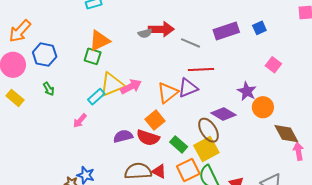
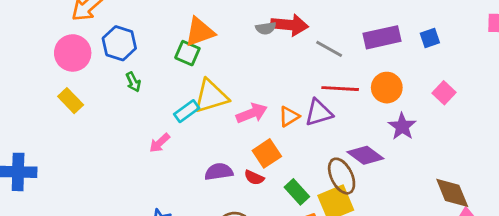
pink arrow: (131, 87) -> (252, 113), moved
green arrow: (49, 89) -> (133, 82), moved
orange triangle: (168, 93) -> (289, 116), size x0.7
orange circle: (263, 107) -> (387, 88), moved
red semicircle: (148, 138) -> (254, 178), size x0.6

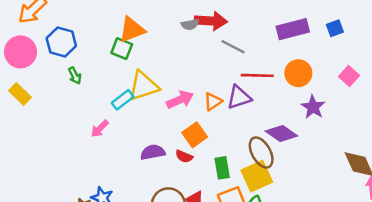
gray line: (329, 49) -> (233, 47), moved
green rectangle: (297, 192) -> (222, 168), turned 35

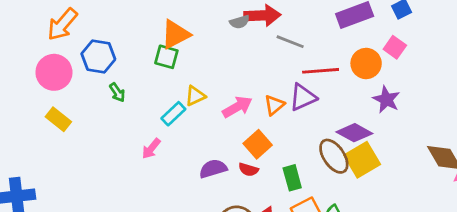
pink square: (349, 76) -> (395, 47), moved
yellow triangle: (144, 86) -> (195, 96), size x0.6
yellow square: (257, 176) -> (362, 160), moved

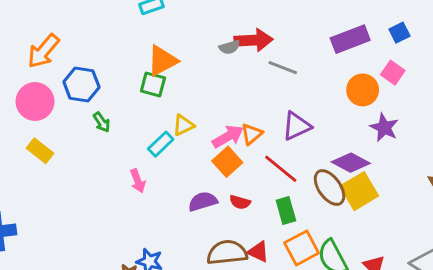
red line: (321, 71) -> (281, 169), moved, turned 44
orange triangle: (274, 105) -> (252, 134), moved
orange square: (258, 144) -> (227, 162), moved
pink arrow: (151, 149) -> (138, 181), turned -60

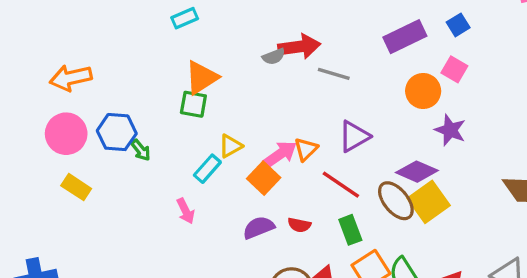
orange arrow: (43, 51) -> (71, 78), turned 42
blue hexagon: (81, 85) -> (117, 132), moved
orange square: (227, 162) -> (264, 178), moved

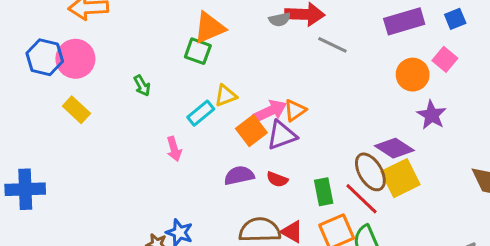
blue hexagon: (117, 132) -> (45, 57), moved
purple triangle: (354, 136) -> (282, 135), moved
red line: (341, 185) -> (361, 199), moved

